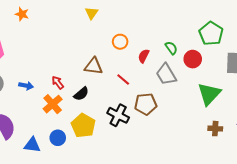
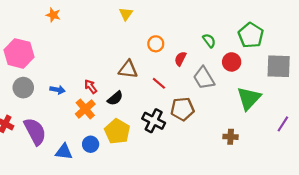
green semicircle: (171, 48) -> (209, 41), moved
brown cross: (215, 129) -> (231, 137), moved

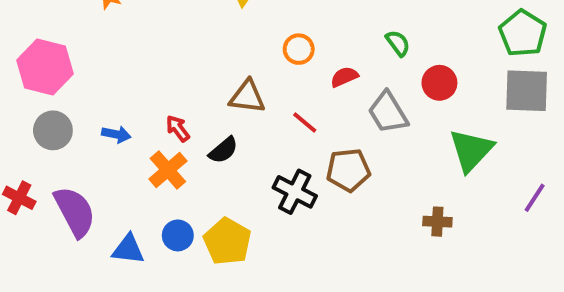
green pentagon: (251, 35) -> (523, 33), moved
red semicircle: (180, 59) -> (344, 77), turned 40
yellow pentagon: (117, 131) -> (227, 241), moved

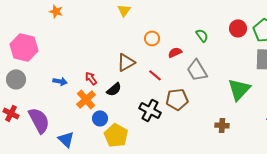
red circle: (439, 83) -> (238, 28), moved
brown triangle: (247, 97) -> (126, 62), turned -36
gray circle: (53, 130) -> (16, 79), moved
blue circle: (178, 235) -> (100, 118), moved
blue triangle: (128, 249) -> (66, 139), turned 36

